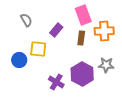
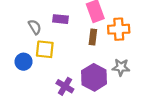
gray semicircle: (26, 20) -> (35, 27), moved
purple rectangle: (56, 30) -> (60, 19), moved, turned 56

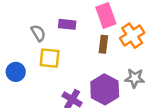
orange cross: (119, 29) -> (132, 36), turned -30
blue circle: (24, 62) -> (16, 72), moved

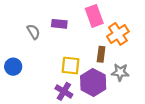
brown rectangle: (103, 44) -> (101, 54), moved
yellow square: (50, 58) -> (71, 66), moved

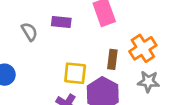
orange cross: (118, 34) -> (143, 48), moved
gray star: (120, 72) -> (148, 82), moved

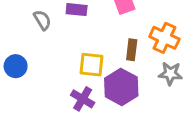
orange cross: (143, 48) -> (164, 38), turned -32

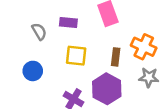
yellow square: (91, 65) -> (76, 56), moved
blue circle: (16, 66) -> (33, 71), moved

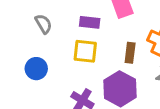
purple rectangle: (68, 22) -> (90, 22), moved

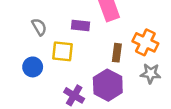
yellow square: (85, 51) -> (62, 51), moved

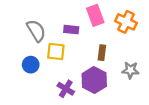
gray semicircle: (39, 27) -> (36, 31), size x1.5
orange cross: (145, 42) -> (126, 22), moved

